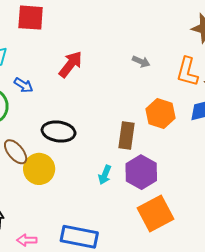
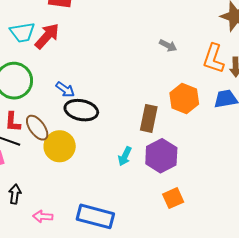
red arrow: (71, 64) -> (47, 36), moved
blue arrow: (23, 85) -> (65, 89), moved
orange square: (156, 213) -> (173, 198), size x0.6

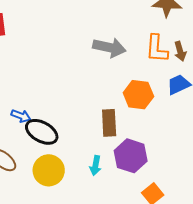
gray arrow: (168, 46) -> (109, 47), size x1.8
black ellipse: (81, 110) -> (42, 132), turned 32
yellow circle: (60, 146) -> (49, 170), moved

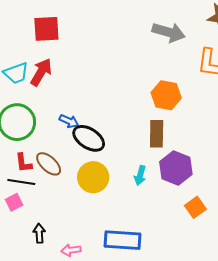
gray arrow: (109, 47) -> (169, 32), moved
orange hexagon: (138, 95) -> (166, 95), moved

